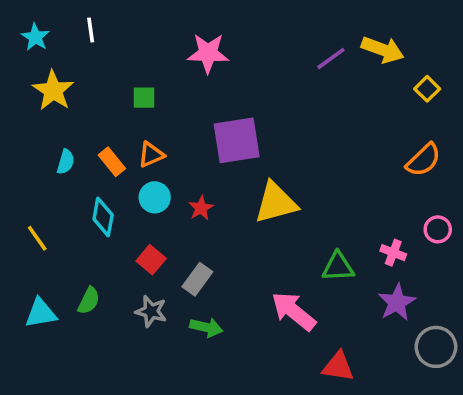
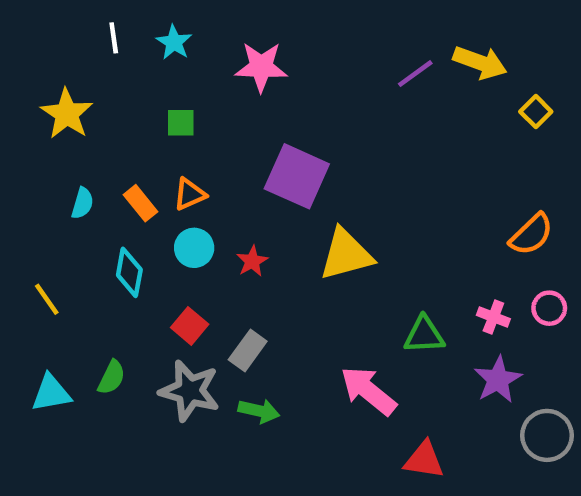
cyan star: (35, 37) -> (174, 42), moved
purple square: (237, 140) -> (297, 176), turned 33
orange semicircle: (423, 160) -> (531, 234), moved
pink circle: (438, 229) -> (549, 308), moved
gray star: (151, 311) -> (190, 391), size x1.5

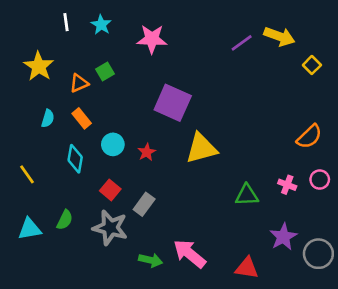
green square: (181, 123) -> (105, 72), turned -30
orange triangle: (190, 194) -> (79, 83), moved
purple star: (498, 380) -> (283, 237), moved
pink arrow: (368, 391) -> (190, 254), moved
green arrow: (259, 411) -> (151, 260), moved

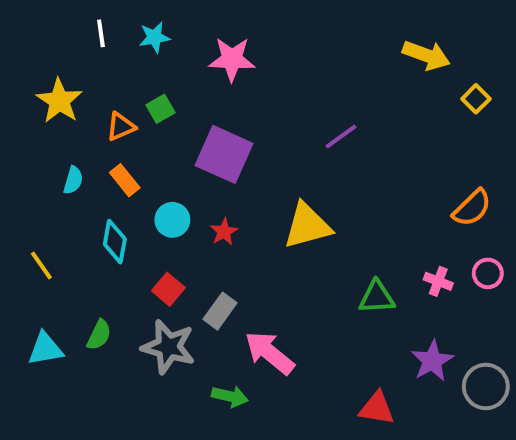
cyan star: (101, 25) -> (155, 37), turned 30
purple line: (242, 43) -> (341, 137), moved
purple square: (173, 103) -> (224, 154), moved
pink arrow: (190, 254) -> (270, 353), moved

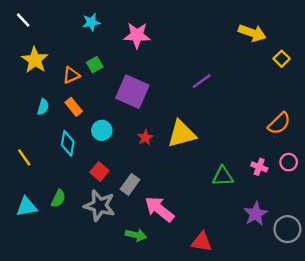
white line: (101, 33) -> (23, 20), moved, turned -35
red star: (224, 232) -> (145, 137), moved
red triangle: (377, 408) -> (202, 242), moved

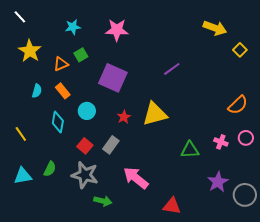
cyan star: (91, 22) -> (73, 27), moved
gray rectangle: (130, 184) -> (111, 145), moved
green arrow: (136, 235) -> (103, 201), moved

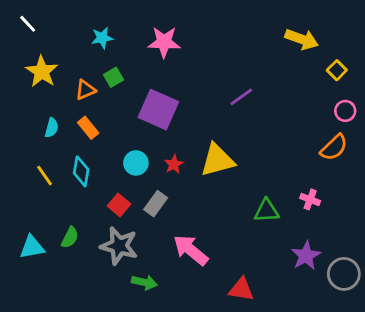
cyan circle: (87, 111) -> (136, 163), moved
yellow line: (21, 134) -> (45, 176), moved
pink circle: (246, 138) -> (345, 111), moved

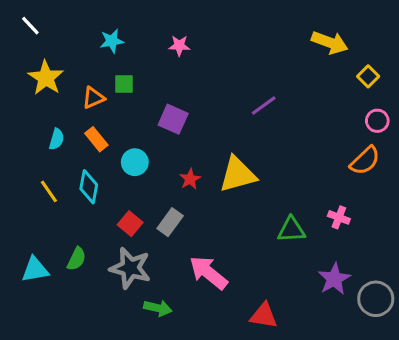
pink star: (164, 42) -> (179, 46), size x0.6
green square: (113, 77) -> (124, 84), turned 30
purple square: (158, 110) -> (173, 119), size x0.7
cyan circle: (136, 163) -> (135, 162), moved

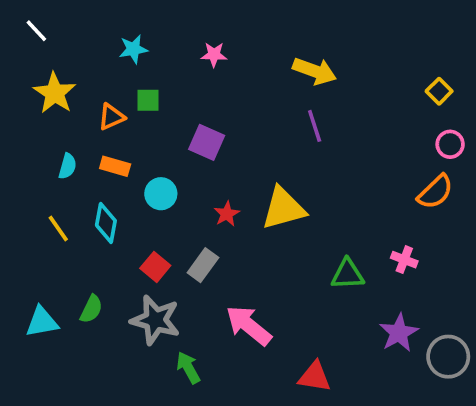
yellow arrow: (330, 42) -> (315, 71), moved
purple line: (264, 105) -> (315, 126), turned -72
orange rectangle: (96, 139) -> (115, 166), turned -35
green arrow: (158, 308) -> (188, 368), turned -132

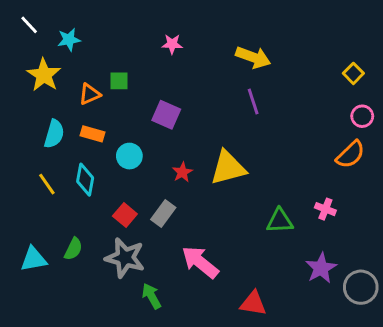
cyan star: (133, 49) -> (69, 40), moved
cyan semicircle: (67, 166) -> (54, 134), size x1.4

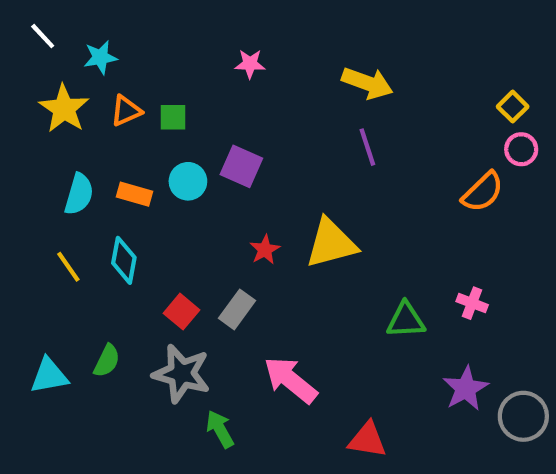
orange triangle: (90, 94) -> (126, 111), moved
pink circle: (362, 116) -> (521, 149), moved
orange semicircle: (350, 155) -> (483, 192), moved
cyan circle: (129, 156) -> (188, 181), moved

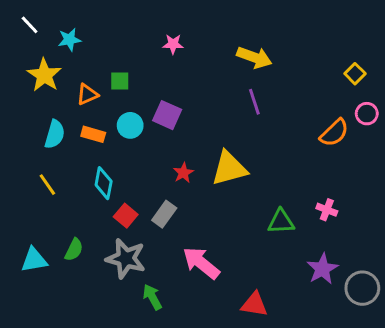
orange triangle: (126, 111) -> (87, 94), moved
pink circle: (521, 149) -> (367, 114), moved
cyan diamond: (124, 260) -> (104, 183), moved

